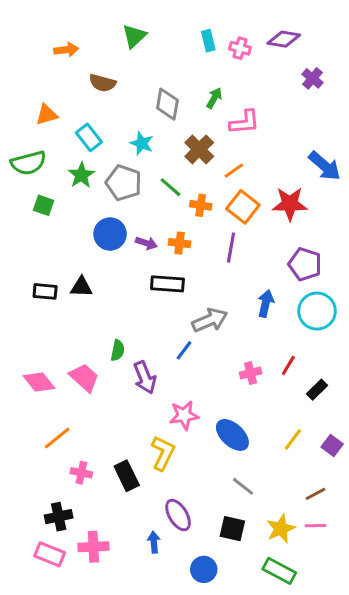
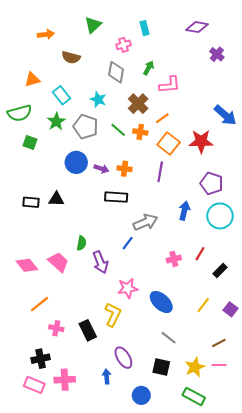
pink cross: (240, 48) -> (123, 45), moved, turned -32
orange cross: (201, 205) -> (140, 132), moved

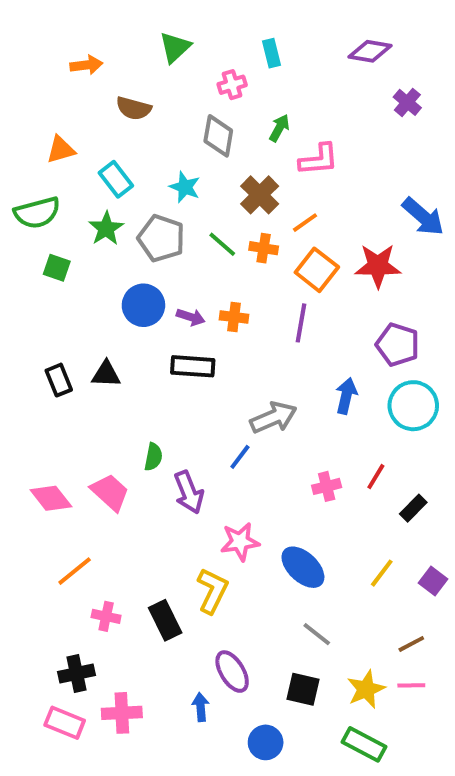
black rectangle: (116, 197) -> (193, 366), moved
black rectangle: (31, 202) -> (59, 380), turned 63

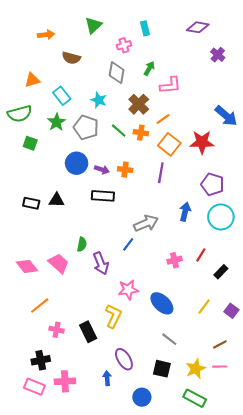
black rectangle: (59, 380) -> (31, 203), turned -56

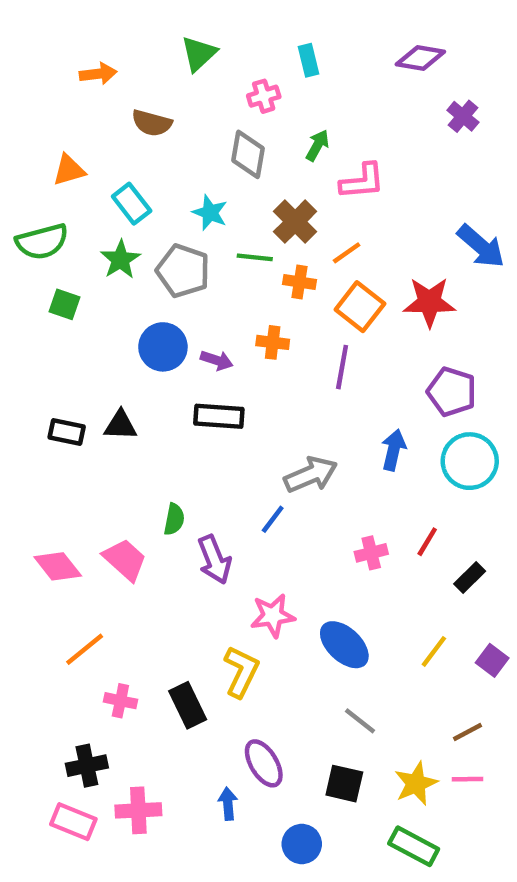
green line: (119, 131) -> (255, 257), moved, turned -35
orange cross: (125, 170) -> (273, 342), moved

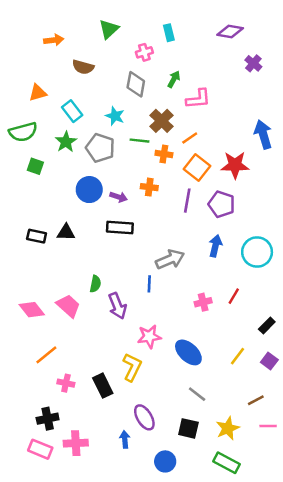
blue arrow: (481, 246) -> (263, 134), turned -148
purple pentagon: (452, 392) -> (222, 204), moved
blue line: (273, 519) -> (149, 284), turned -35
black rectangle: (470, 578) -> (267, 326), moved
pink line: (467, 779) -> (268, 426), moved

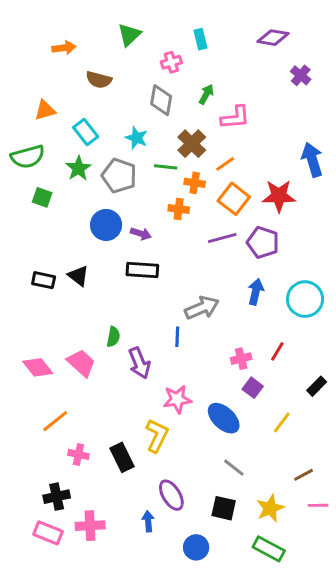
orange cross: (149, 187) -> (179, 209), moved
purple line: (187, 201) -> (222, 238), turned 65
black triangle: (66, 232) -> (78, 276), turned 36
purple square: (269, 361) -> (253, 388), moved

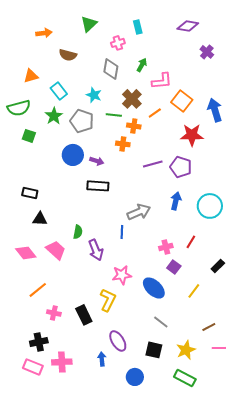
orange square: (234, 199) -> (182, 101), moved
black triangle: (78, 276) -> (40, 219), moved, turned -35

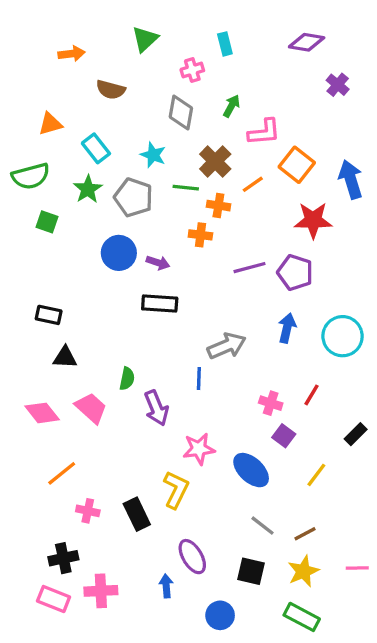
pink cross: (166, 247) -> (271, 403), turned 32
brown line: (209, 327) -> (305, 534), moved

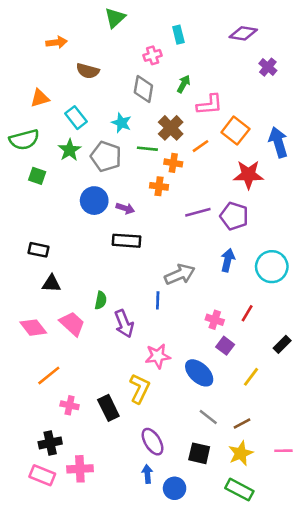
green triangle: (145, 39) -> (115, 18), moved
blue arrow: (166, 586) -> (147, 474), moved

